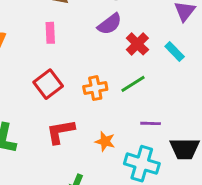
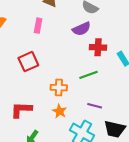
red cross: (137, 44) -> (98, 47), turned 35
orange cross: (95, 88) -> (59, 88), moved
red L-shape: (60, 132) -> (21, 110), moved

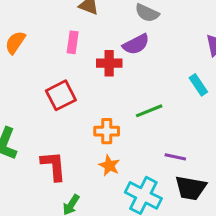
red cross: (98, 47) -> (109, 63), moved
purple line: (95, 106) -> (175, 157), moved
red L-shape: (21, 110) -> (53, 166), turned 85

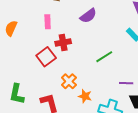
red cross: (109, 63) -> (63, 43), moved
orange cross: (107, 131) -> (69, 81), moved, turned -35

